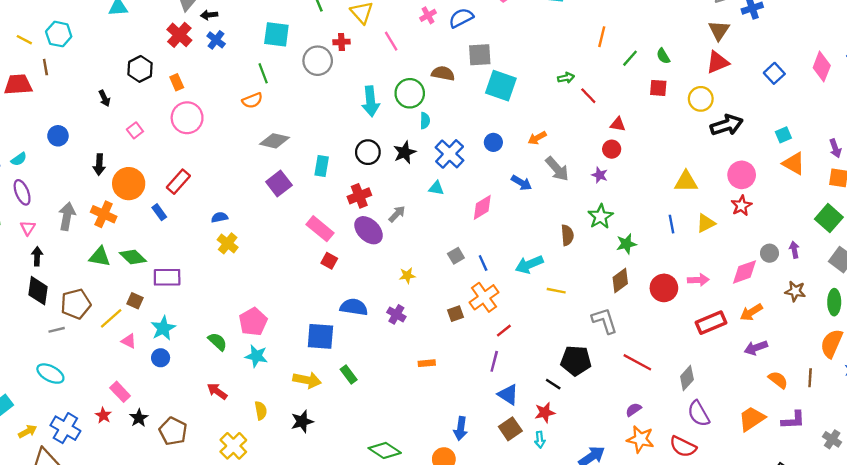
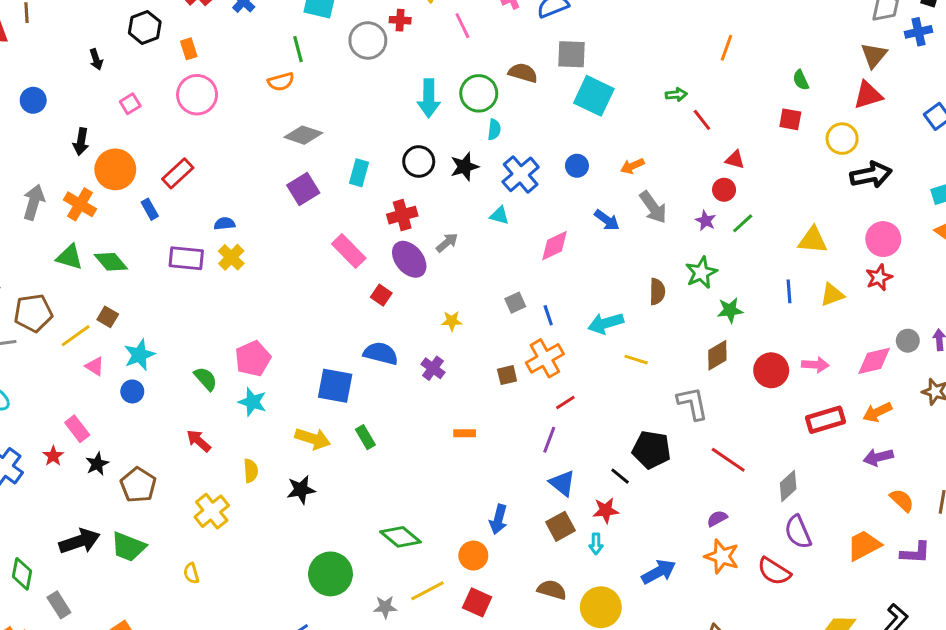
green line: (630, 58) -> (743, 223), moved
red square: (329, 261) -> (381, 295), moved
purple rectangle: (167, 277) -> (186, 258), moved

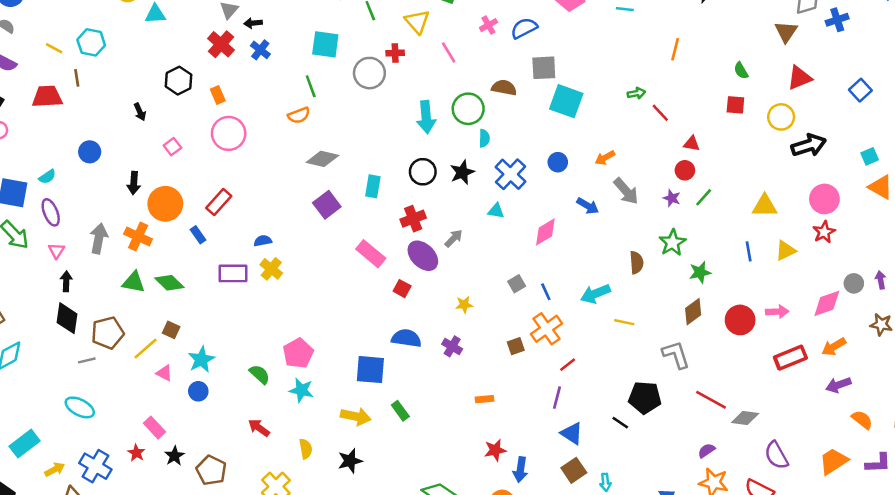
brown triangle: (874, 55) -> (786, 32), moved
gray diamond: (788, 486) -> (745, 418), moved, turned 56
red star: (606, 510) -> (495, 450), moved

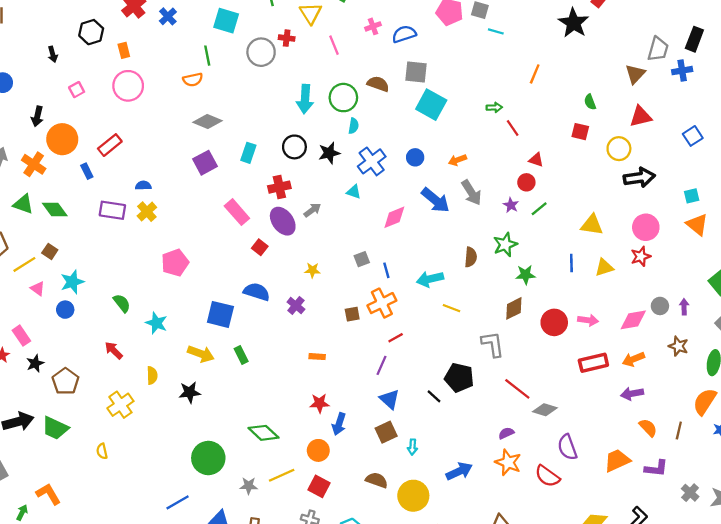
blue arrow: (588, 206) -> (435, 200), size x1.5
pink pentagon: (298, 353) -> (175, 263), moved

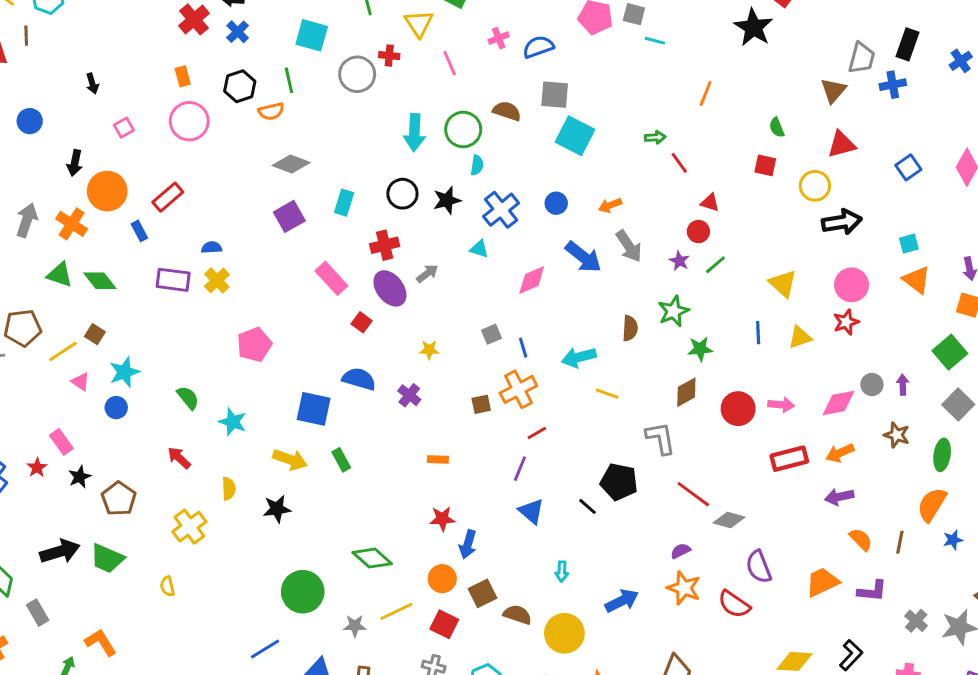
black hexagon: (91, 32) -> (240, 86), moved
yellow triangle: (592, 225) -> (783, 284), turned 35
brown square: (386, 432) -> (482, 593), moved

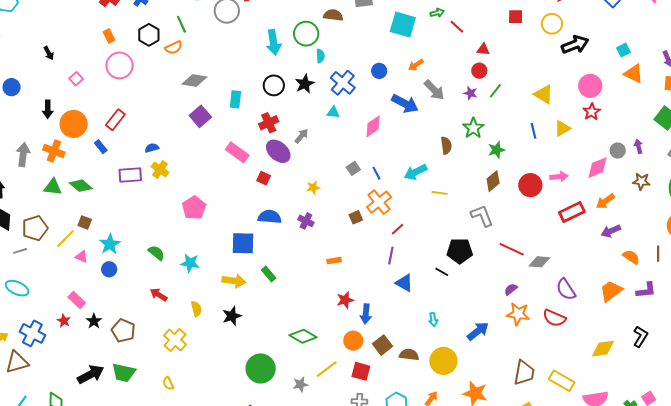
cyan square: (575, 136) -> (403, 25), moved

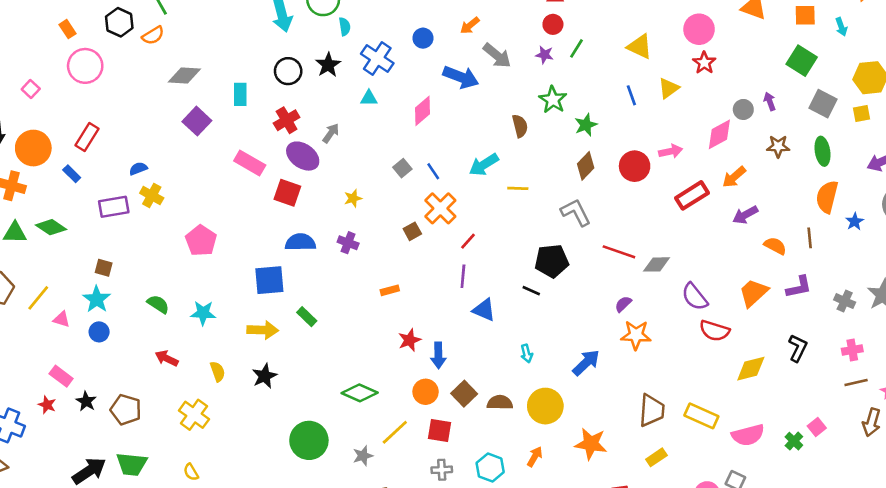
red square: (264, 178) -> (287, 193), size x1.5
brown square: (85, 223) -> (104, 268), moved
red semicircle: (554, 318) -> (715, 331), moved

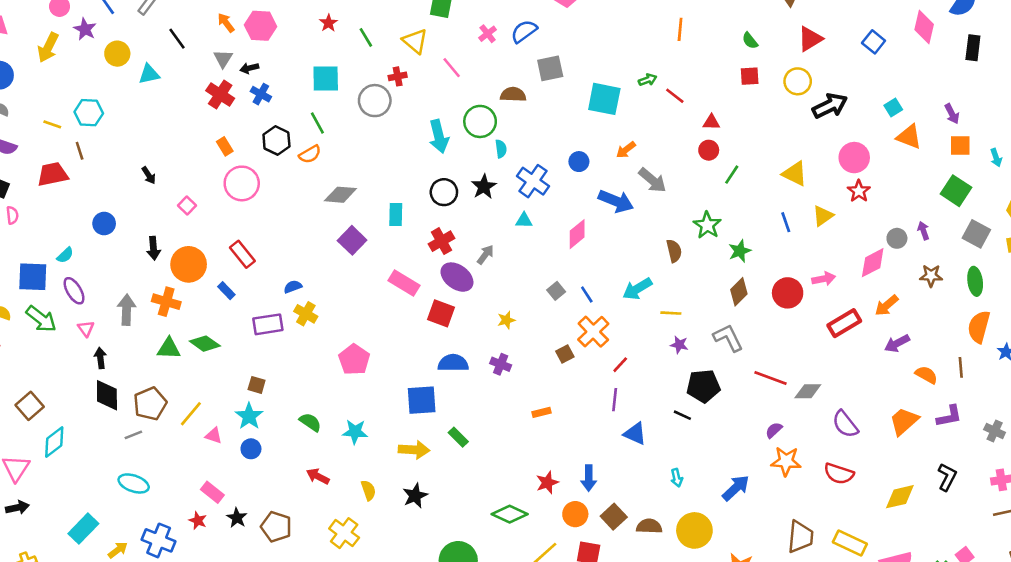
purple star: (544, 55) -> (679, 345), moved
red rectangle: (87, 137) -> (242, 254), turned -72
red semicircle: (715, 331) -> (839, 474), moved
red star: (409, 340) -> (547, 483), moved

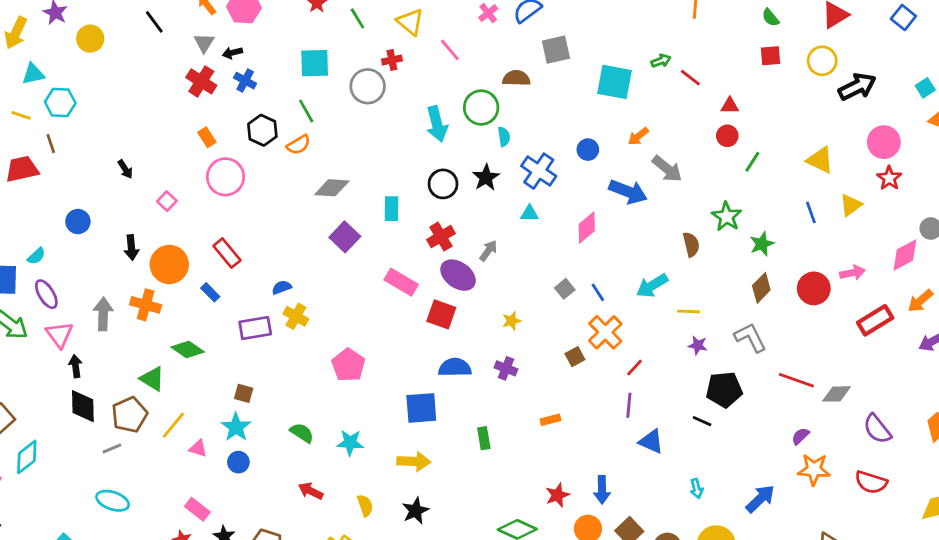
cyan triangle: (149, 74) -> (33, 74), moved
pink triangle: (86, 329) -> (59, 335), size x1.5
green triangle: (169, 349) -> (152, 379), moved, turned 30
green rectangle: (458, 437) -> (484, 438), moved, turned 36

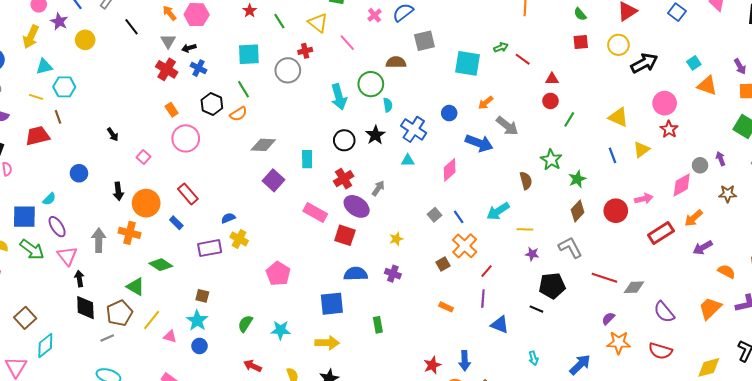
orange rectangle: (550, 420) -> (446, 307), moved, turned 40
green semicircle: (302, 433) -> (245, 324), turned -90

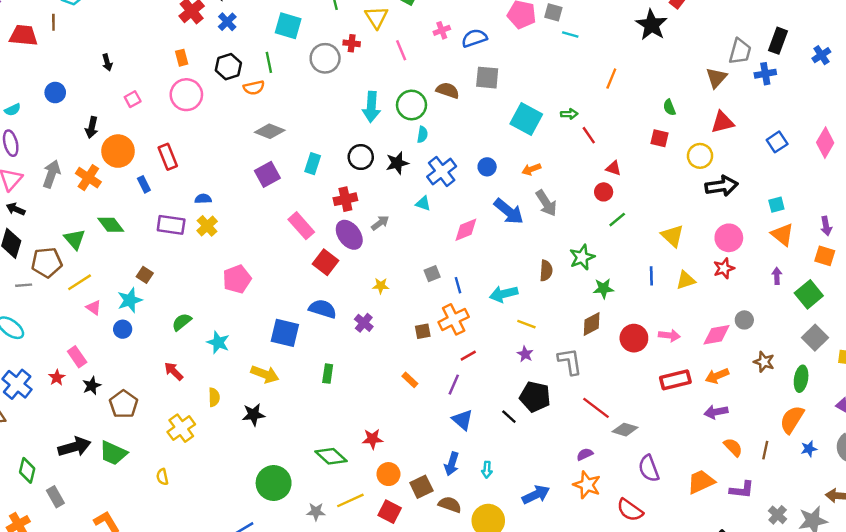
purple arrow: (721, 159) -> (777, 276), moved
black arrow: (79, 279) -> (16, 209), turned -77
blue arrow: (465, 361) -> (452, 464), moved

